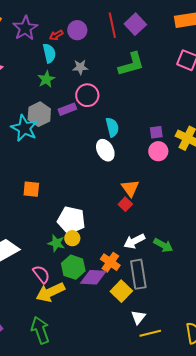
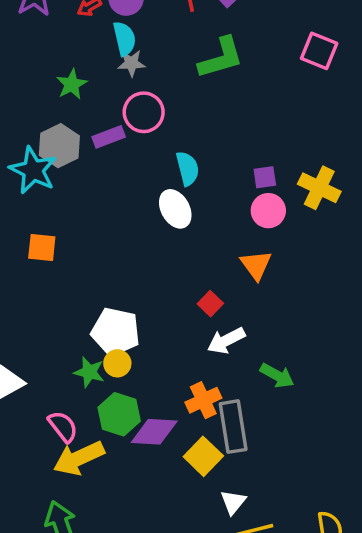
cyan semicircle: (49, 53) -> (124, 39), moved
orange triangle: (130, 188) -> (256, 265), moved
orange square: (31, 189) -> (42, 247), moved
white arrow: (134, 241) -> (226, 341), moved
orange cross: (110, 262) -> (203, 400), moved, turned 30

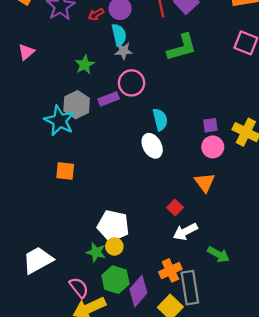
purple diamond: (154, 432) -> (138, 291), turned -52

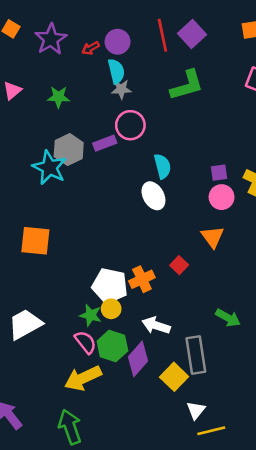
green star: (85, 65) -> (58, 97), moved, turned 30
orange square: (65, 171) -> (35, 241), moved, size x1.4
white arrow: (185, 232) -> (156, 325), moved, turned 45
orange cross: (170, 270) -> (142, 279), moved
pink semicircle: (79, 288) -> (85, 342), moved

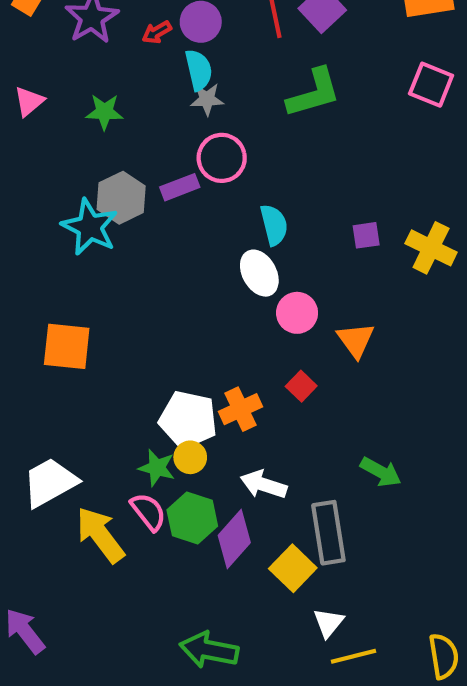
pink circle: (222, 197) -> (297, 313), moved
yellow arrow: (83, 378) -> (100, 535), moved, turned 78
green arrow: (70, 427) -> (209, 650), moved, turned -60

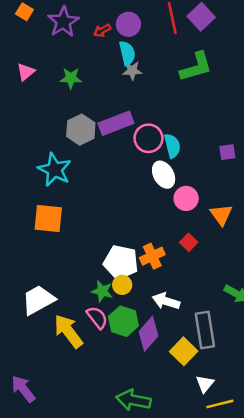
pink circle: (222, 158) -> (148, 138), moved
purple rectangle: (180, 187) -> (116, 123), size x1.5
cyan star: (90, 227) -> (55, 170), moved

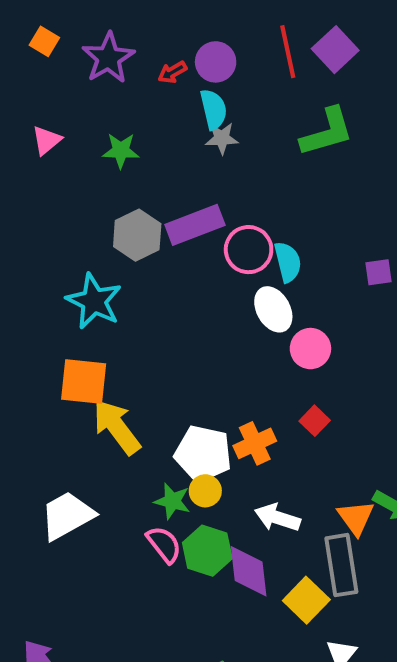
orange triangle: (221, 215) -> (356, 518), moved
yellow arrow: (68, 331) -> (117, 427), moved
purple diamond: (148, 334) -> (249, 571), turned -48

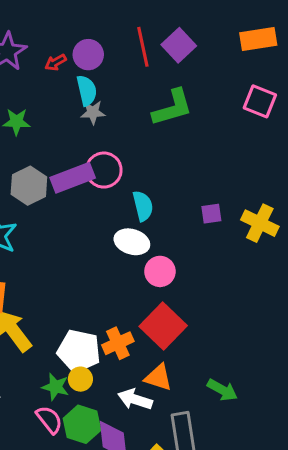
pink circle: (249, 250) -> (104, 170), moved
white ellipse: (273, 309) -> (132, 242), turned -44
red square: (315, 421) -> (163, 326), size x2.0
orange triangle: (356, 518) -> (158, 377), moved, turned -36

